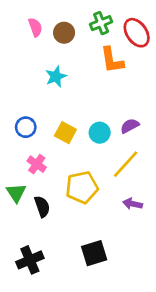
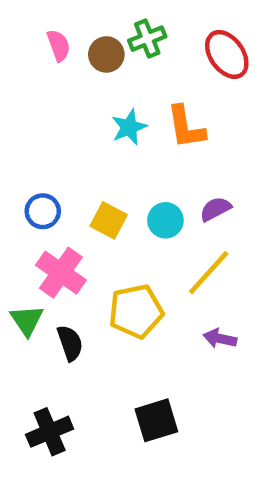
green cross: (101, 23) -> (147, 39), moved
orange L-shape: (112, 60) -> (186, 127), moved
cyan star: (56, 77) -> (129, 127), moved
pink cross: (37, 164) -> (61, 273), size x1.5

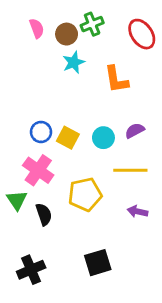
cyan star: (129, 127) -> (74, 62), moved
blue circle: (43, 211) -> (41, 132), moved
yellow line: (209, 273) -> (130, 170), turned 48

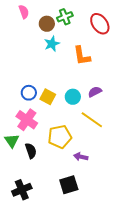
pink semicircle: (37, 28) -> (24, 12), moved
yellow line: (130, 170) -> (92, 120), turned 35
purple arrow: (138, 211) -> (81, 157), moved

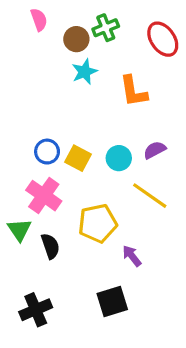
purple arrow: (81, 157) -> (132, 256), turned 40

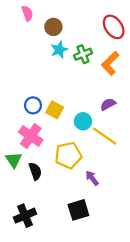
green cross: (106, 28) -> (83, 54), moved
orange L-shape: (133, 91) -> (110, 63), moved, turned 55
cyan circle: (119, 158) -> (83, 121), moved

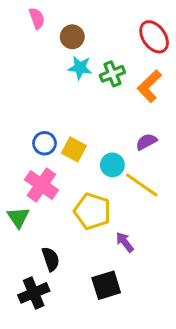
cyan star: (59, 50) -> (80, 68), turned 30
yellow pentagon: (68, 155) -> (92, 211), turned 30
black semicircle: (35, 171) -> (51, 259), moved

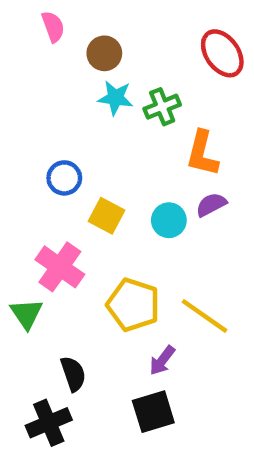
orange L-shape: (149, 86) -> (202, 153), moved, turned -32
blue circle: (44, 143) -> (64, 178), moved
cyan circle: (112, 165) -> (169, 220), moved
yellow line: (142, 185) -> (204, 316), moved
purple arrow: (125, 242) -> (162, 360), moved, turned -105

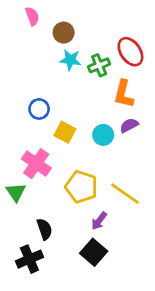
red ellipse: (222, 53) -> (130, 52), moved
black square: (153, 412) -> (94, 252), turned -32

